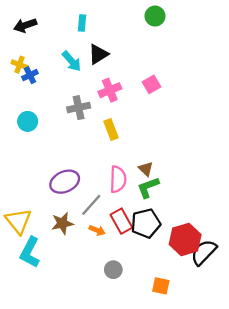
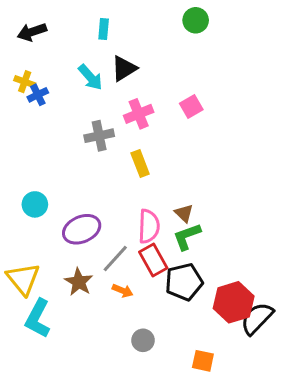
cyan circle: (28, 121) -> (35, 204), moved
red rectangle: (121, 221) -> (153, 260), moved
brown star: (62, 223) -> (79, 282), turned -30

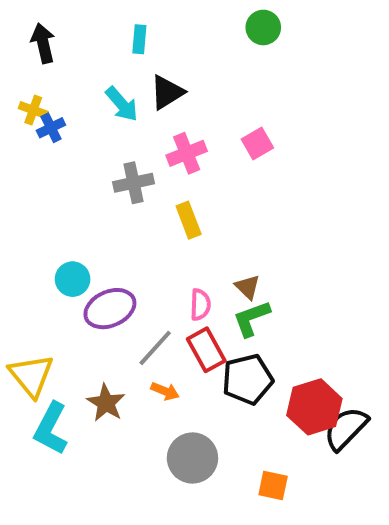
black arrow: (32, 32) -> (43, 43), turned 96
cyan circle: (35, 204) -> (73, 279), moved
pink semicircle: (149, 226) -> (200, 305), size x0.7
brown star: (79, 282) -> (106, 403), moved
gray circle: (143, 340) -> (192, 458), size x1.6

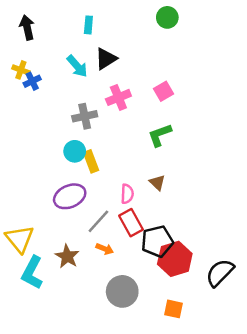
yellow rectangle: (189, 220) -> (91, 161), moved
cyan circle: (73, 279) -> (75, 151), moved
green L-shape: (251, 318) -> (160, 135), moved
red hexagon: (314, 407) -> (175, 259), moved

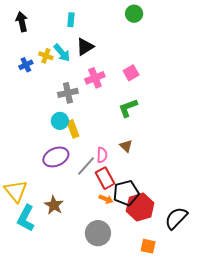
yellow cross: (21, 70) -> (46, 56), moved
gray line: (98, 221) -> (86, 166), moved
orange arrow: (105, 249) -> (106, 199), moved
orange square: (174, 309) -> (148, 246), moved

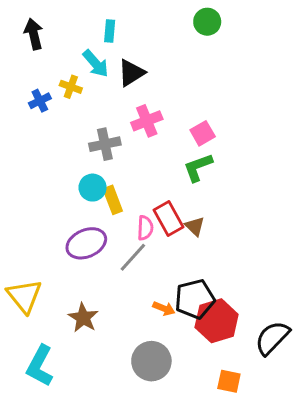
cyan arrow: (62, 53) -> (96, 64), moved
pink square: (131, 73) -> (203, 133), moved
pink semicircle: (102, 155) -> (145, 228), moved
red rectangle: (105, 178) -> (168, 219), moved
cyan L-shape: (26, 218) -> (40, 366), moved

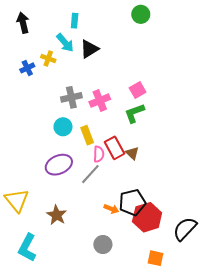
pink cross: (147, 121) -> (100, 101), moved
yellow rectangle: (113, 200) -> (87, 135), moved
gray circle: (151, 361) -> (103, 245), size x0.7

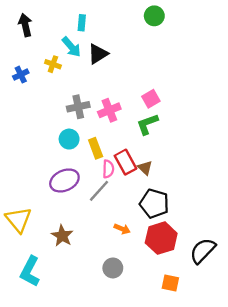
blue cross: (27, 68) -> (21, 75), moved
black pentagon: (132, 202) -> (154, 204), moved, turned 30

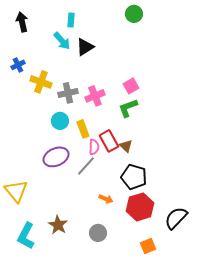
yellow cross: (53, 64) -> (41, 82), moved, size x1.5
brown star: (62, 236) -> (58, 225), moved
orange square: (170, 283) -> (148, 246), turned -35

